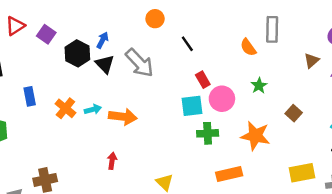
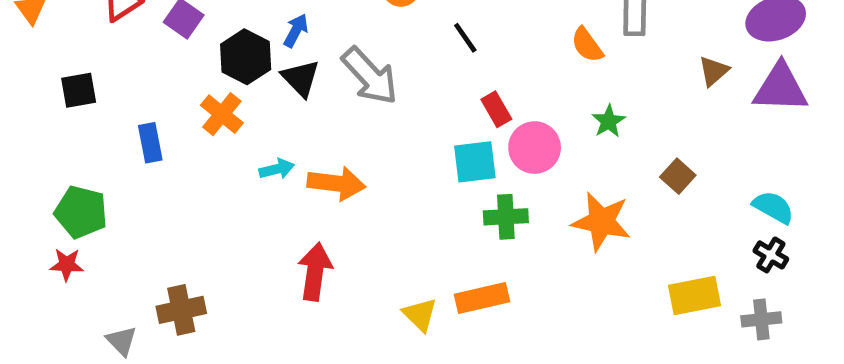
orange cross: (65, 108) -> (222, 114), moved
red arrow: (112, 161) -> (315, 272), size x1.6
orange rectangle: (229, 174) -> (482, 298), moved

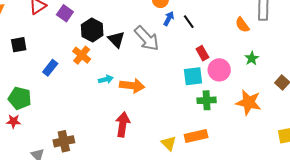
blue arrow: (296, 31) -> (169, 18), moved
blue rectangle: (150, 143) -> (50, 68), turned 49

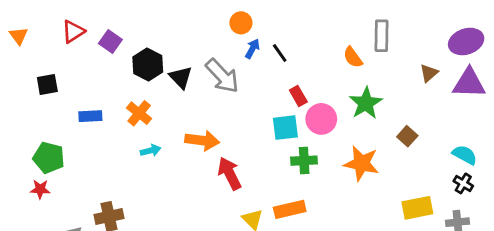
orange cross: (82, 55) -> (139, 113), moved
green star: (252, 58) -> (366, 103), size x1.6
blue rectangle: (50, 68) -> (90, 116), turned 49
cyan arrow: (106, 79) -> (151, 150), moved
red arrow: (123, 124) -> (229, 173), moved, turned -35

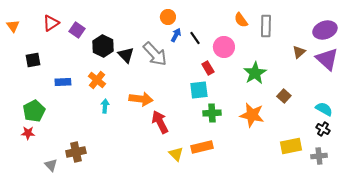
orange semicircle: (353, 57) -> (241, 20), moved
purple triangle: (469, 83) -> (327, 59), turned 40
pink circle: (321, 119) -> (224, 47), moved
cyan arrow: (151, 150) -> (105, 106), turned -72
green pentagon: (49, 158) -> (34, 111), turned 30

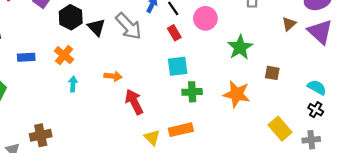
red rectangle: (208, 68) -> (174, 33), moved
brown square: (284, 96) -> (272, 73), turned -32
orange arrow: (141, 99) -> (113, 76), size x0.7
yellow rectangle: (291, 146) -> (280, 129), turned 60

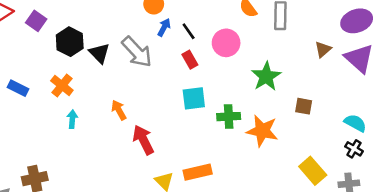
blue rectangle: (26, 57) -> (18, 88), turned 30
orange arrow: (113, 76) -> (119, 110), turned -126
green cross: (192, 92) -> (229, 117), moved

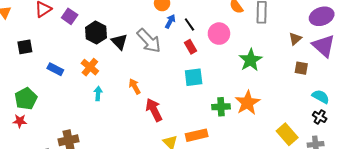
brown square: (304, 106) -> (301, 68), moved
green cross: (229, 117) -> (221, 107), moved
orange star: (262, 131) -> (247, 103), turned 30

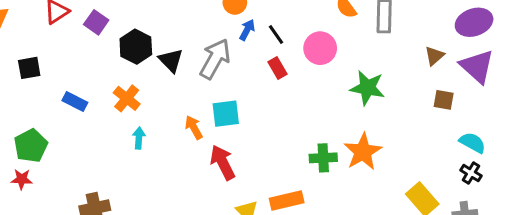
gray arrow: (149, 41) -> (215, 59), turned -108
green star: (250, 60) -> (367, 88), turned -30
cyan square: (194, 77) -> (226, 114), moved

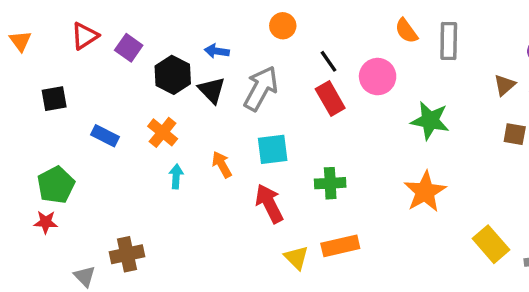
blue arrow: (247, 30) -> (217, 51), moved, turned -110
red rectangle: (277, 68) -> (330, 99), size x1.4
orange arrow: (194, 127) -> (222, 165), moved
green cross: (323, 158) -> (330, 183), moved

